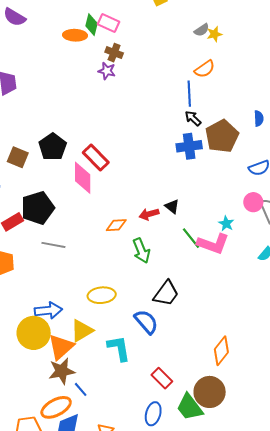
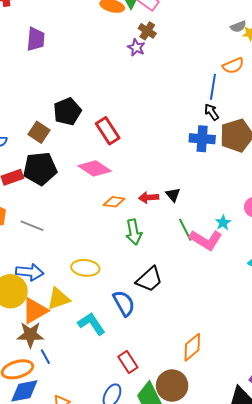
brown square: (18, 157) -> (39, 132), moved
pink diamond: (83, 178) -> (95, 168), moved, turned -68
gray line: (53, 245) -> (32, 226), moved
cyan L-shape: (119, 348) -> (92, 324), turned -36

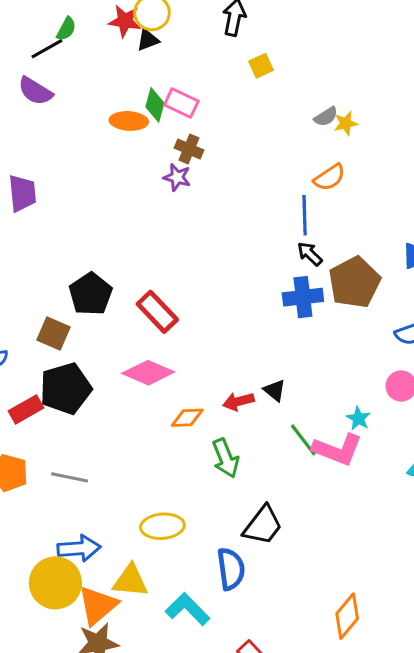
yellow triangle: (58, 299) -> (130, 581), turned 35
blue semicircle: (124, 303) -> (231, 569), turned 32

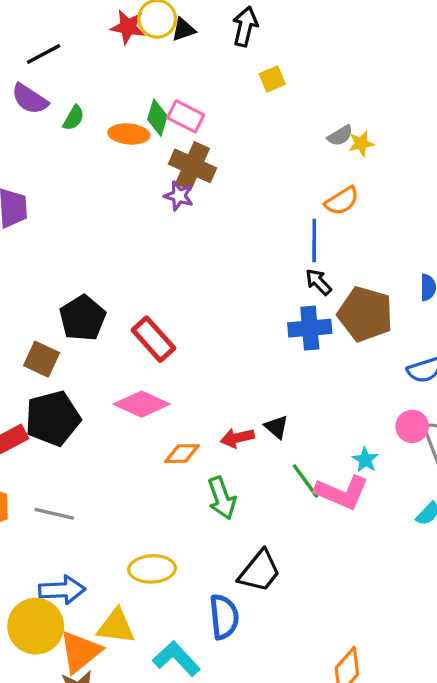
green semicircle: (66, 29) -> (74, 118), moved
black triangle: (148, 40) -> (183, 29), moved
brown cross: (189, 149) -> (192, 166), size x1.5
brown pentagon: (354, 282) -> (365, 314), turned -30

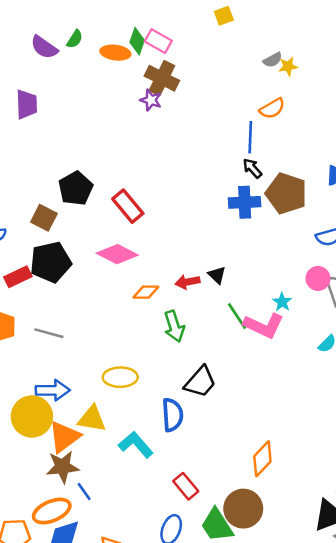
purple semicircle: (30, 99) -> (44, 47), moved

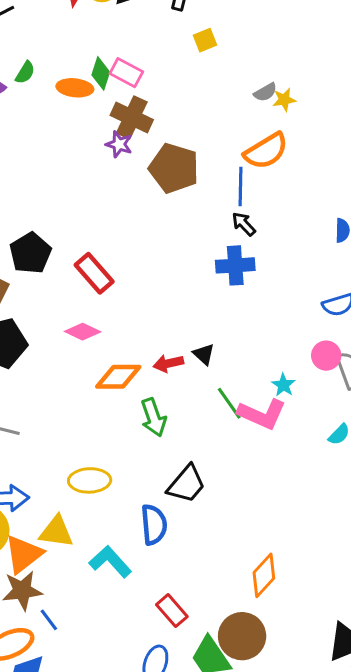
orange semicircle: (272, 108) -> (266, 151), size x1.4
brown pentagon: (286, 193) -> (174, 168), moved
pink diamond: (117, 254) -> (83, 332), size x0.7
orange diamond: (146, 292) -> (118, 377), size x1.4

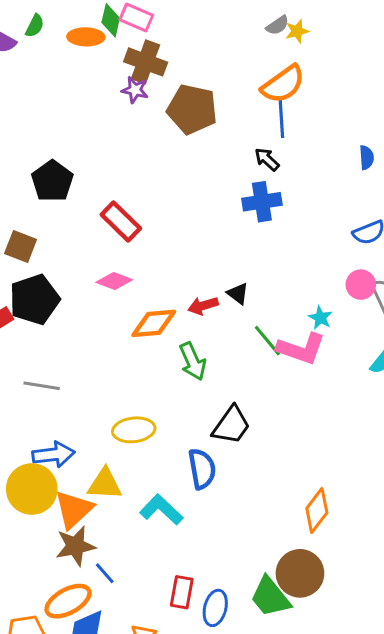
blue line: (240, 186) -> (281, 118), moved
black pentagon: (30, 253) -> (52, 181), moved
red rectangle: (172, 611) -> (182, 592), moved, turned 56

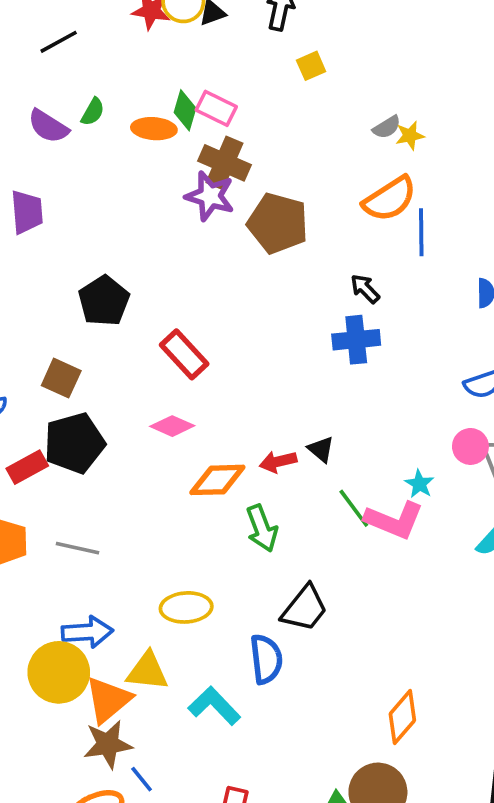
purple star: (135, 90) -> (210, 196), size x1.5
blue line: (281, 118) -> (421, 232), moved

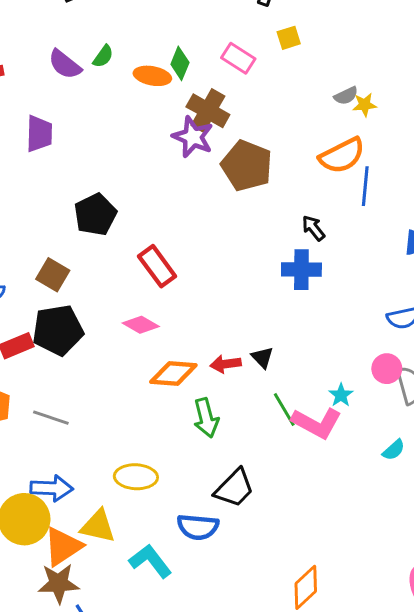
pink rectangle: (216, 108) -> (238, 58), moved
blue semicircle: (266, 659) -> (198, 527), turned 96

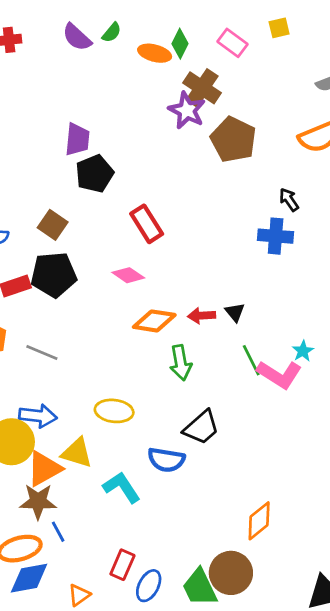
purple trapezoid: (39, 134) -> (77, 139), moved

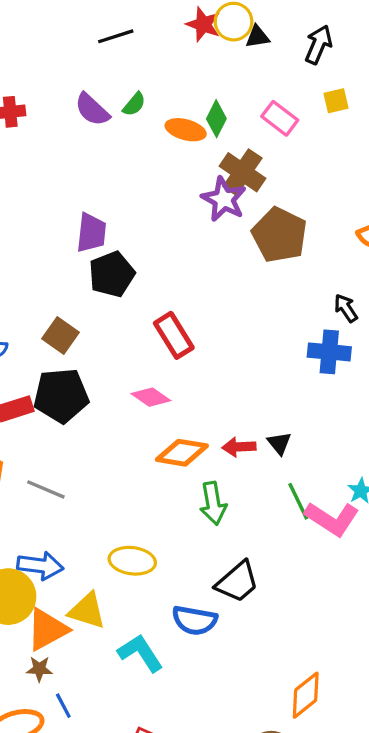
brown star: (38, 501) -> (39, 669), size x0.6

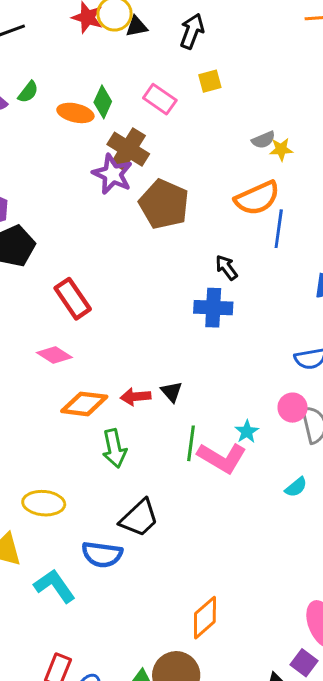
green line: (298, 501) -> (191, 443), turned 36

